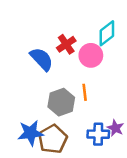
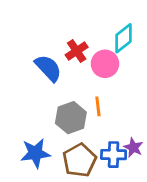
brown pentagon: (53, 139) -> (79, 160), moved

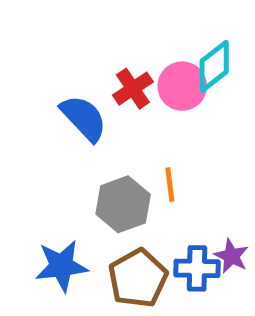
pink circle: (105, 64) -> (182, 86), moved

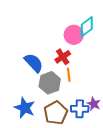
red cross: (133, 89) -> (63, 57), moved
blue semicircle: (84, 118) -> (34, 63), moved
blue star: (61, 266) -> (25, 108), turned 30

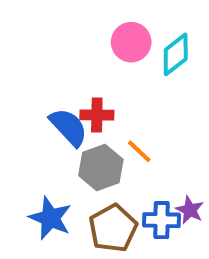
pink circle: (74, 35) -> (131, 42), moved
red cross: (63, 57) -> (97, 115), moved, turned 35
orange line: (69, 75) -> (139, 151), turned -40

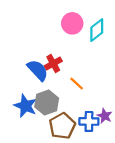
red cross: (97, 115) -> (53, 63), turned -30
gray hexagon: (101, 168) -> (47, 102), moved
blue star: (50, 218) -> (25, 106), moved

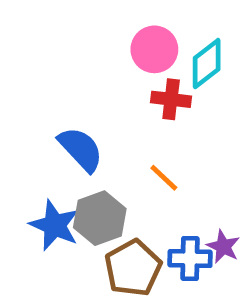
red cross: (53, 63) -> (171, 99), moved, turned 36

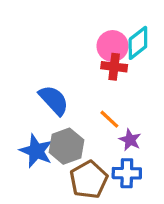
pink circle: (154, 49) -> (113, 46), moved
purple star: (223, 247) -> (130, 140), moved

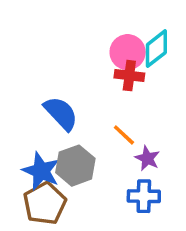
brown pentagon: (89, 180) -> (45, 203), moved

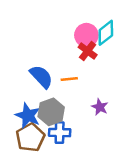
red cross: (129, 76) -> (88, 51), turned 30
orange line: (124, 135) -> (69, 79), moved, turned -49
blue cross: (144, 196) -> (60, 133), moved

